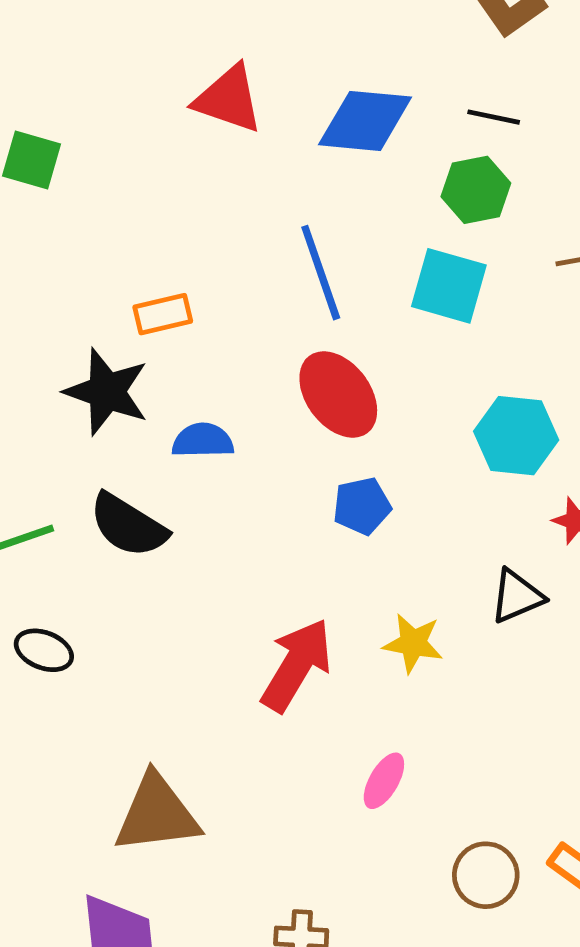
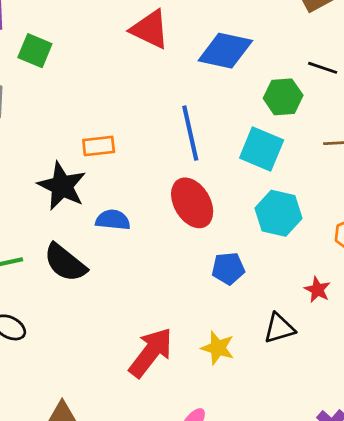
black line: (494, 117) -> (323, 68), moved
cyan hexagon: (516, 436) -> (278, 213), moved
blue pentagon: (362, 506) -> (228, 268), moved

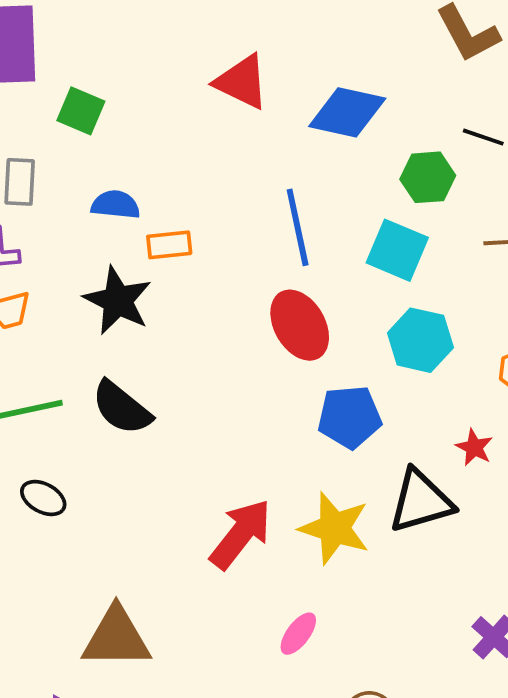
blue semicircle: (113, 220) -> (116, 205), moved
blue pentagon: (228, 268) -> (350, 417), size x1.4
black triangle: (279, 328) -> (421, 501), size x1.5
yellow star: (218, 348) -> (334, 528), size x1.5

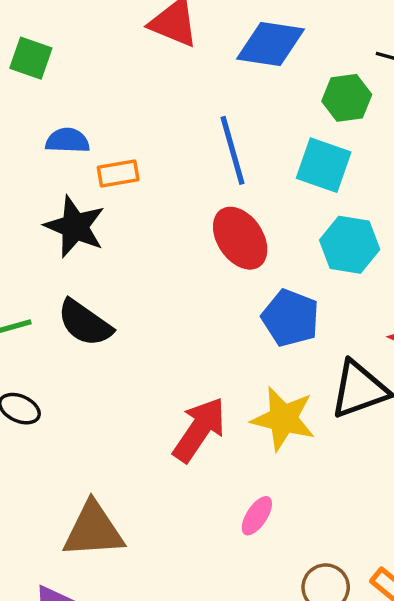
blue pentagon: (350, 417) -> (290, 318), turned 30

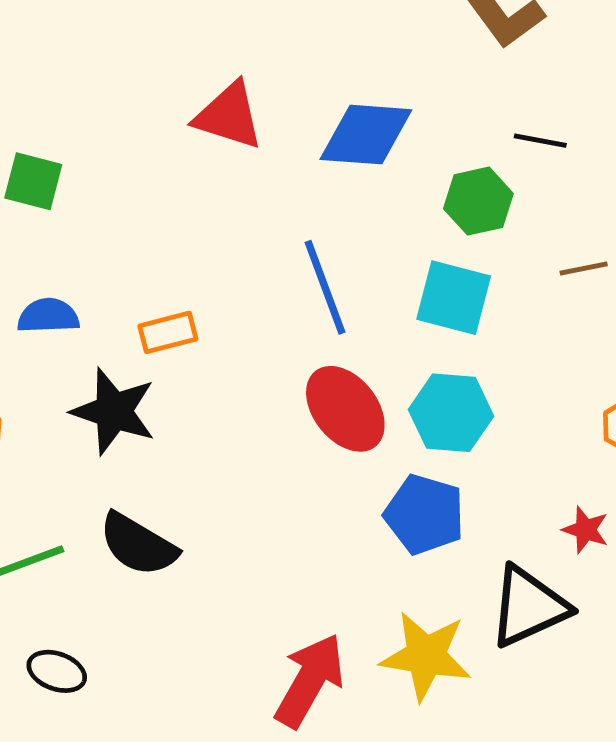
blue semicircle: (67, 141) -> (48, 316), moved
cyan hexagon: (350, 245) -> (451, 413), moved

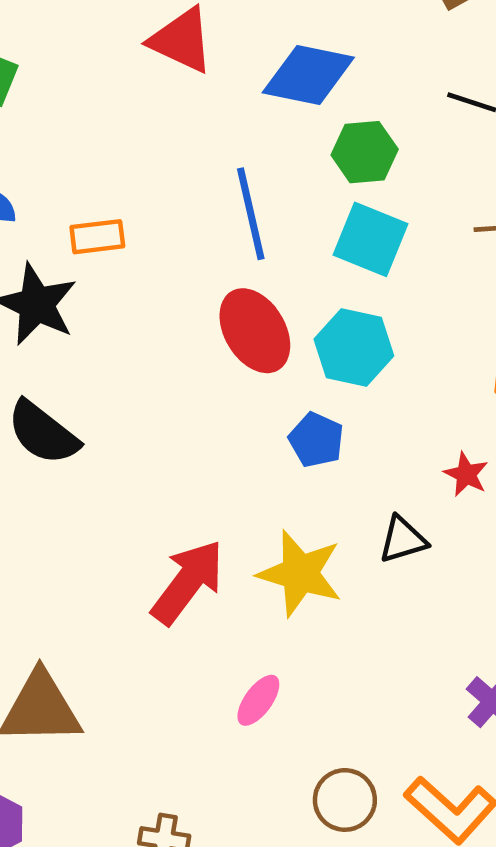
green hexagon: (478, 201) -> (365, 152), moved
blue pentagon: (424, 514) -> (316, 440), size x0.7
black triangle: (528, 607) -> (403, 540), size x0.6

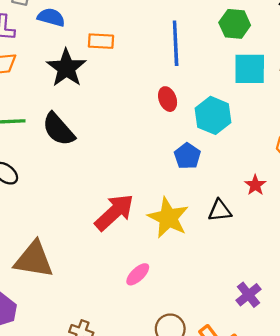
cyan square: (371, 239) -> (250, 69), moved, turned -32
red ellipse: (255, 331) -> (168, 99), size x0.6

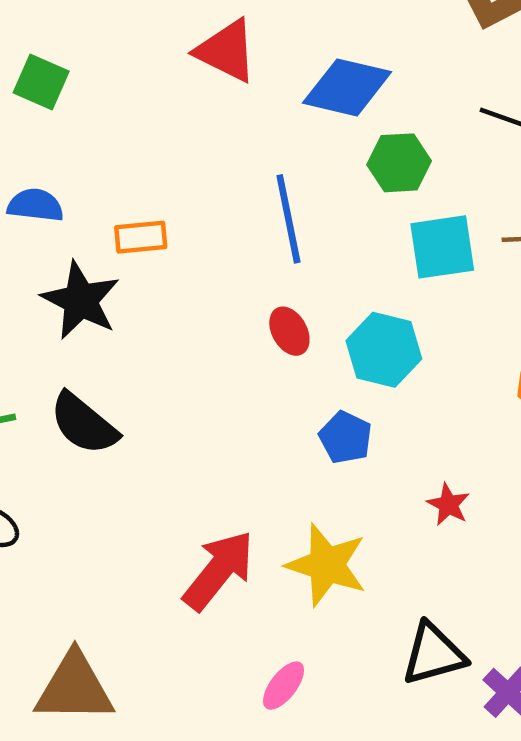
red star: (255, 185) -> (448, 505), moved
black triangle: (220, 211) -> (434, 654), moved, size x1.4

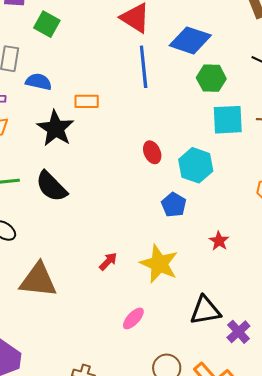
blue line: (288, 219) -> (144, 67), moved
red arrow: (219, 570) -> (108, 261), size x0.5
brown triangle: (74, 688) -> (38, 280), moved

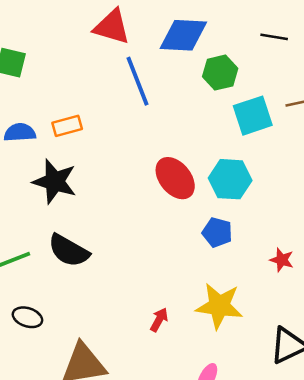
orange rectangle: (87, 101) -> (67, 126), moved
red ellipse: (152, 152) -> (175, 178), size x1.6

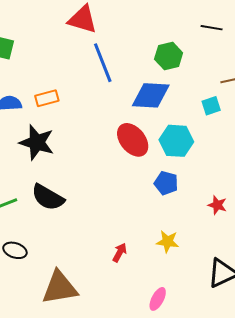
blue diamond: (183, 35) -> (151, 95), moved
cyan square: (253, 116) -> (211, 106), moved, size x0.6
yellow star: (219, 306) -> (168, 242), size x0.6

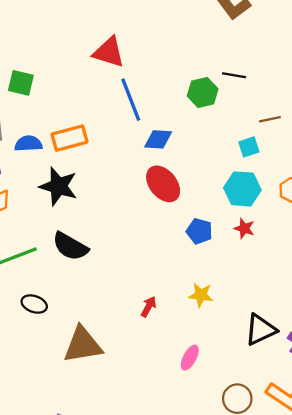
black line: (212, 28) -> (234, 75), moved
blue diamond: (151, 95) -> (158, 139), moved, size x0.7
orange rectangle: (47, 98) -> (70, 138), size x1.4
cyan hexagon: (176, 141) -> (242, 189), moved
red star: (217, 205) -> (244, 228), moved

